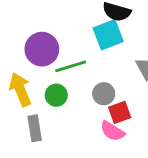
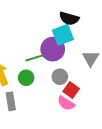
purple circle: (42, 49) -> (53, 49), moved
red square: (120, 112) -> (71, 90), turned -35

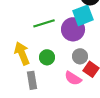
green line: (36, 57) -> (44, 23), moved
pink semicircle: (66, 103) -> (73, 78), moved

